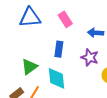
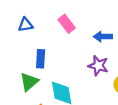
blue triangle: (30, 18) -> (26, 25), size x0.6
blue rectangle: (59, 49) -> (41, 59), moved

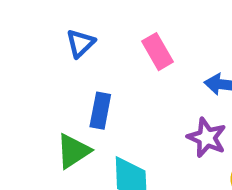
blue triangle: (26, 25) -> (80, 43), turned -42

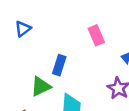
blue triangle: (80, 43) -> (23, 29), moved

